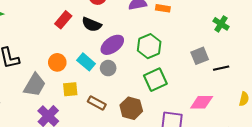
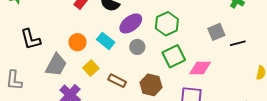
gray circle: (108, 68) -> (137, 47), moved
yellow square: (70, 89) -> (91, 68), turned -35
pink diamond: (202, 102) -> (200, 68), moved

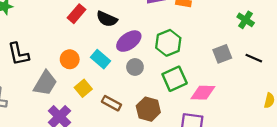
black line: (238, 43) -> (254, 58), moved, turned 35

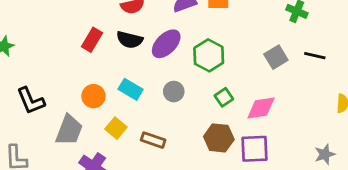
purple ellipse: (129, 41) -> (166, 44), moved
green square: (175, 79) -> (224, 97), size x0.6
brown hexagon: (148, 109) -> (219, 138), moved

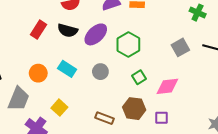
yellow square: (116, 128) -> (59, 108), moved
brown rectangle: (153, 140) -> (104, 118), moved
purple square: (254, 149) -> (162, 118), size x0.6

